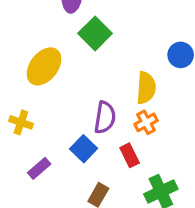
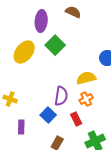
yellow ellipse: (44, 66) -> (24, 52), moved
yellow semicircle: (146, 88) -> (86, 78), turned -108
purple rectangle: (39, 168) -> (21, 127), turned -48

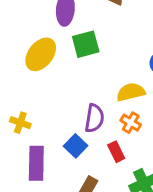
green square: (55, 45) -> (86, 44), turned 30
orange cross: (86, 99) -> (131, 123), turned -32
purple rectangle: (21, 127) -> (36, 163), size x1.6

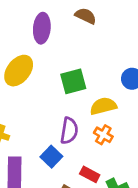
green square: (86, 44) -> (73, 81), moved
red rectangle: (116, 152) -> (90, 174), moved, turned -36

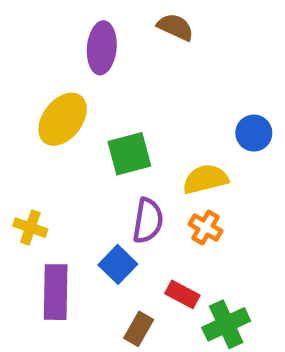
green square: (73, 81) -> (129, 154), moved

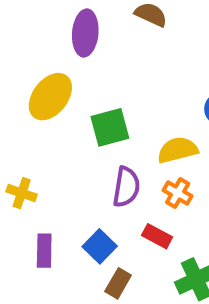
blue square: (118, 264) -> (100, 246), moved
purple rectangle: (56, 292) -> (44, 251), size x0.7
red rectangle: (182, 294) -> (157, 236), moved

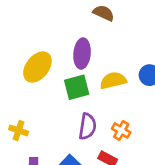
purple ellipse: (85, 33) -> (82, 54), moved
yellow semicircle: (178, 150) -> (113, 81), moved

